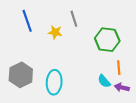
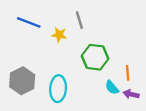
blue line: (27, 21) -> (29, 22), turned -50
green hexagon: (107, 40) -> (95, 57), moved

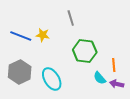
blue line: (29, 22) -> (21, 36), moved
yellow star: (59, 35) -> (43, 35), moved
cyan ellipse: (58, 89) -> (52, 79), turned -35

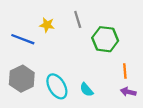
yellow star: (43, 35) -> (47, 25), moved
green hexagon: (85, 51) -> (105, 39), moved
cyan semicircle: (100, 78) -> (87, 90), moved

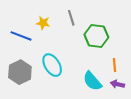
cyan ellipse: (57, 86) -> (52, 65), moved
cyan semicircle: (87, 90) -> (92, 81), moved, size x1.5

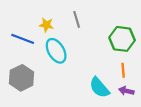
green hexagon: (96, 36) -> (122, 39), moved
cyan ellipse: (52, 65) -> (56, 51), moved

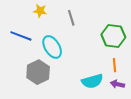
yellow star: (46, 25) -> (40, 11), moved
gray hexagon: (21, 78) -> (38, 72), moved
cyan semicircle: (99, 88) -> (92, 81), turned -65

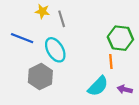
gray line: (71, 18) -> (62, 19), moved
orange line: (114, 65) -> (111, 62), moved
cyan semicircle: (92, 81) -> (98, 86), turned -30

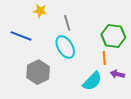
gray line: (62, 19) -> (67, 23), moved
cyan ellipse: (55, 50) -> (65, 47), moved
purple arrow: (125, 89) -> (117, 74), moved

